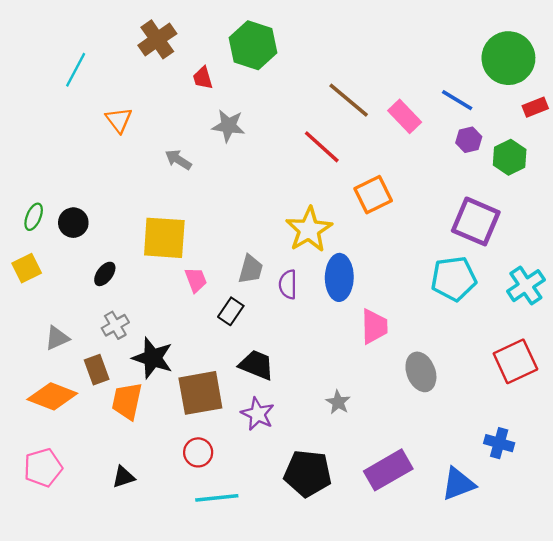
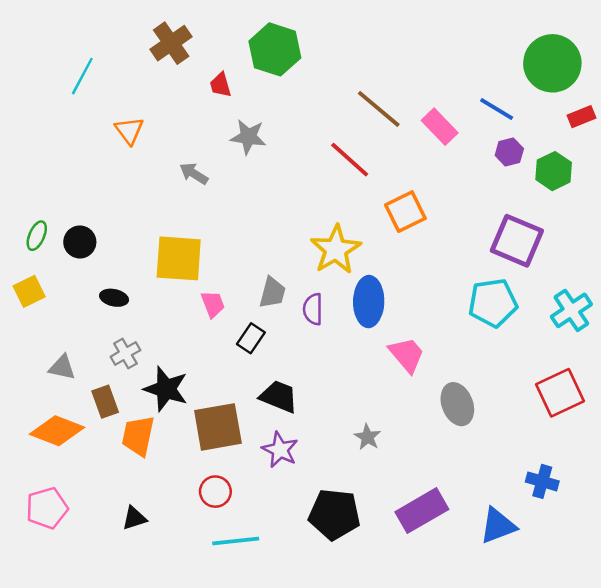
black ellipse: (105, 274) -> (114, 298), turned 65
pink trapezoid: (374, 326) -> (407, 355), turned -39
gray triangle: (57, 338) -> (62, 367), turned 36

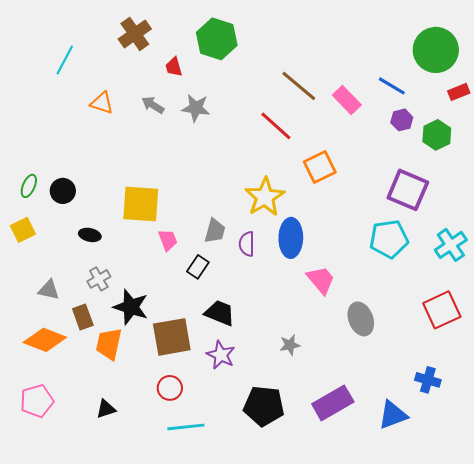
orange triangle: (129, 130) -> (102, 103), turned -35
gray arrow: (194, 174) -> (153, 105), moved
gray star: (367, 437) -> (290, 345), turned 30

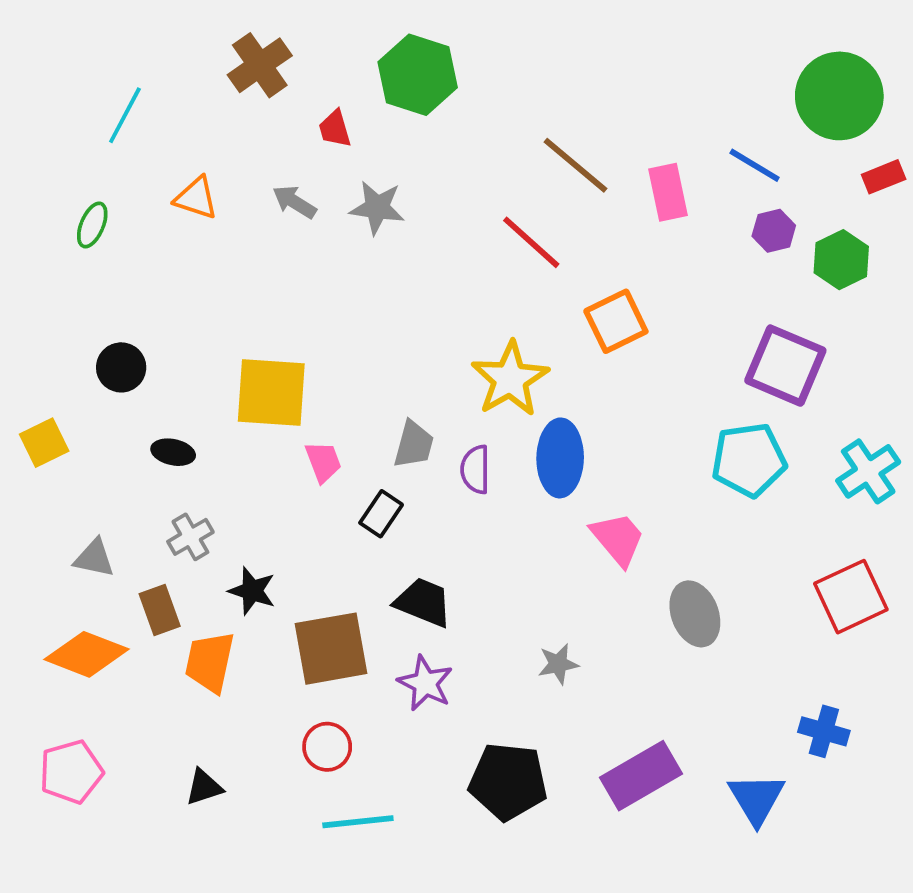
pink rectangle: (347, 100) -> (668, 192), turned 32
green ellipse: (29, 186) -> (92, 225), moved
black star: (131, 307) -> (252, 591), size x0.7
blue triangle: (393, 415) -> (756, 799), turned -40

